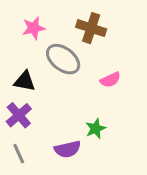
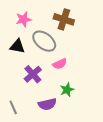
pink semicircle: (110, 80) -> (60, 64), moved
black triangle: (25, 81) -> (17, 46), moved
purple cross: (19, 115) -> (33, 74), moved

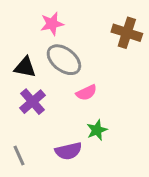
pink star: (24, 19) -> (52, 24), moved
brown cross: (64, 19) -> (127, 33), moved
purple cross: (33, 74) -> (33, 102), moved

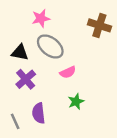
purple semicircle: (68, 151) -> (39, 113), moved, turned 96

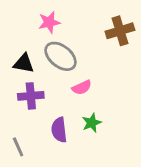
brown cross: (99, 25) -> (120, 31), turned -35
purple cross: (26, 79) -> (31, 96), turned 36
purple semicircle: (39, 113) -> (59, 130), moved

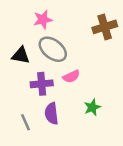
purple cross: (31, 96) -> (42, 84), moved
green star: (92, 123) -> (92, 107), moved
gray line: (18, 147) -> (26, 122), moved

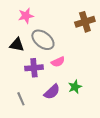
pink star: (43, 20) -> (26, 16), moved
purple semicircle: (52, 114) -> (52, 92), moved, turned -126

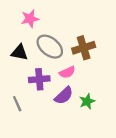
brown cross: (85, 22) -> (84, 48), moved
purple semicircle: (52, 92) -> (64, 96), moved
gray line: (21, 99) -> (17, 104), moved

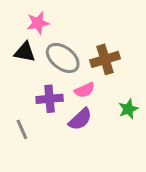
black triangle: (19, 52) -> (25, 52), moved
green star: (87, 101) -> (128, 109), moved

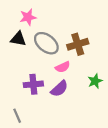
purple cross: (50, 99) -> (33, 84), moved
gray line: (22, 129) -> (17, 116), moved

